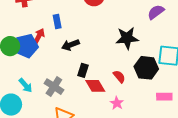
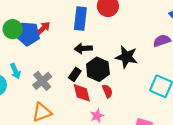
blue rectangle: (57, 21) -> (80, 19), moved, size x1.6
black arrow: (70, 45) -> (83, 48), moved
black hexagon: (146, 68) -> (98, 69), moved

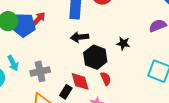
black star: (127, 57) -> (123, 43), size x0.6
black rectangle: (75, 74) -> (66, 92), moved
gray cross: (42, 81) -> (40, 71), turned 30

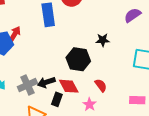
black arrow: (80, 37) -> (46, 82), moved
red semicircle: (106, 79) -> (101, 85), moved

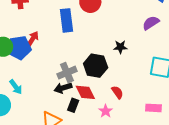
gray cross: (27, 85) -> (67, 73), moved

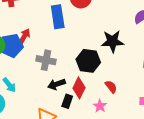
black star: (120, 47) -> (112, 41), size x1.6
gray cross: (67, 73) -> (46, 60), moved, turned 36
red diamond: (85, 92) -> (79, 88), turned 55

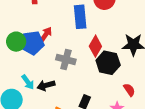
black arrow: (56, 84) -> (46, 85), moved
red diamond: (79, 88) -> (95, 46), moved

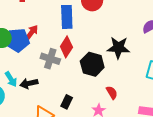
red diamond: (95, 46) -> (66, 47), moved

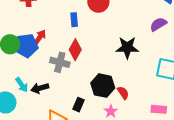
blue rectangle: (67, 17) -> (74, 20), size x0.6
black hexagon: (92, 64) -> (103, 86), moved

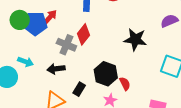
cyan arrow: (22, 85) -> (26, 62), turned -42
black arrow: (40, 88) -> (56, 69), moved

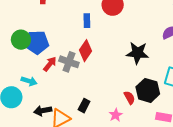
red arrow: (50, 17) -> (50, 64), moved
black arrow: (56, 69) -> (43, 111), moved
black hexagon: (106, 74) -> (148, 90), moved

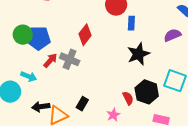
blue rectangle: (87, 21) -> (131, 23), moved
red diamond: (86, 51) -> (85, 35), moved
black star: (137, 53) -> (138, 54), turned -30

